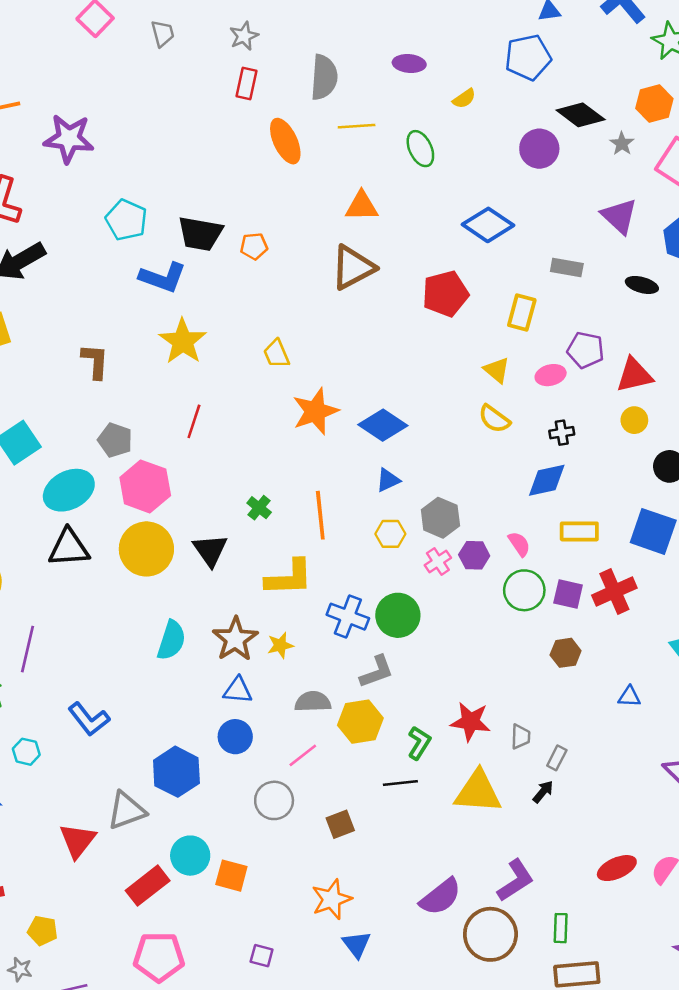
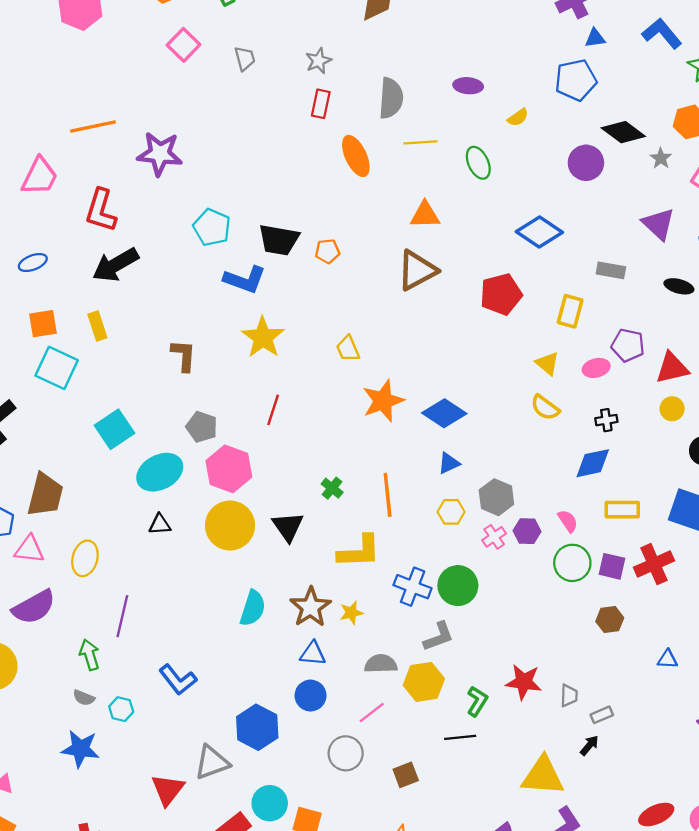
black triangle: (69, 548) -> (160, 524), size x0.6
gray rectangle: (557, 758) -> (602, 715), turned 40
yellow triangle: (478, 792) -> (543, 776), moved

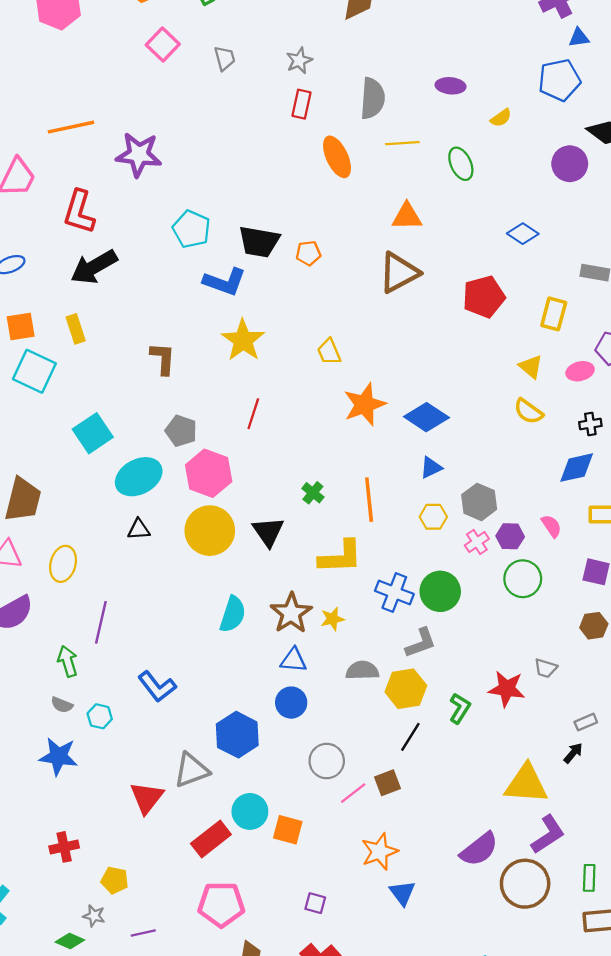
blue diamond: (539, 232) -> (523, 234), size x0.7
green circle: (572, 563) -> (523, 579), moved
gray trapezoid: (569, 696) -> (546, 668), moved, turned 105
pink line: (372, 713) -> (353, 793), moved
black line: (460, 737) -> (410, 737), moved, turned -52

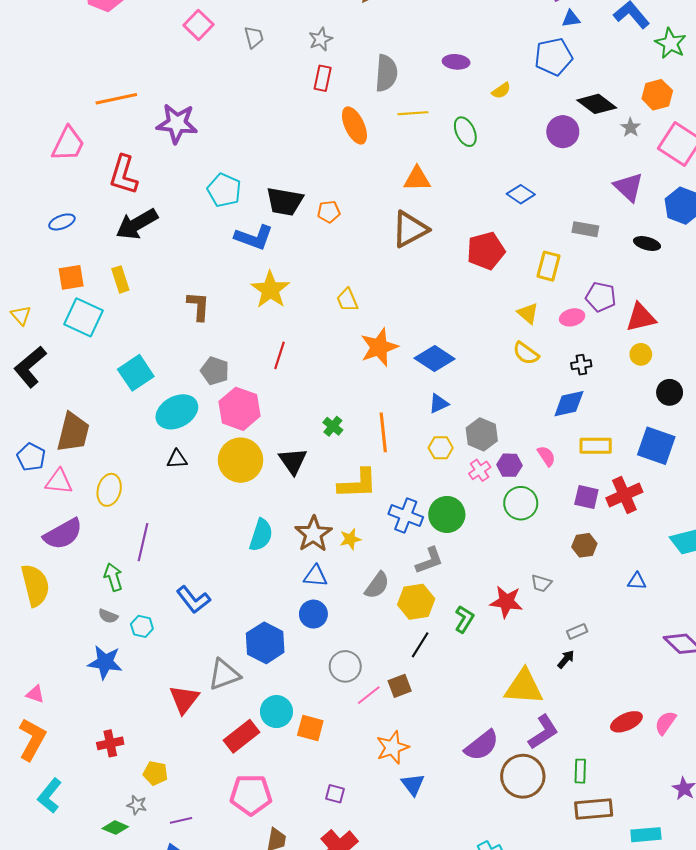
gray semicircle: (362, 670) -> (377, 585), turned 128

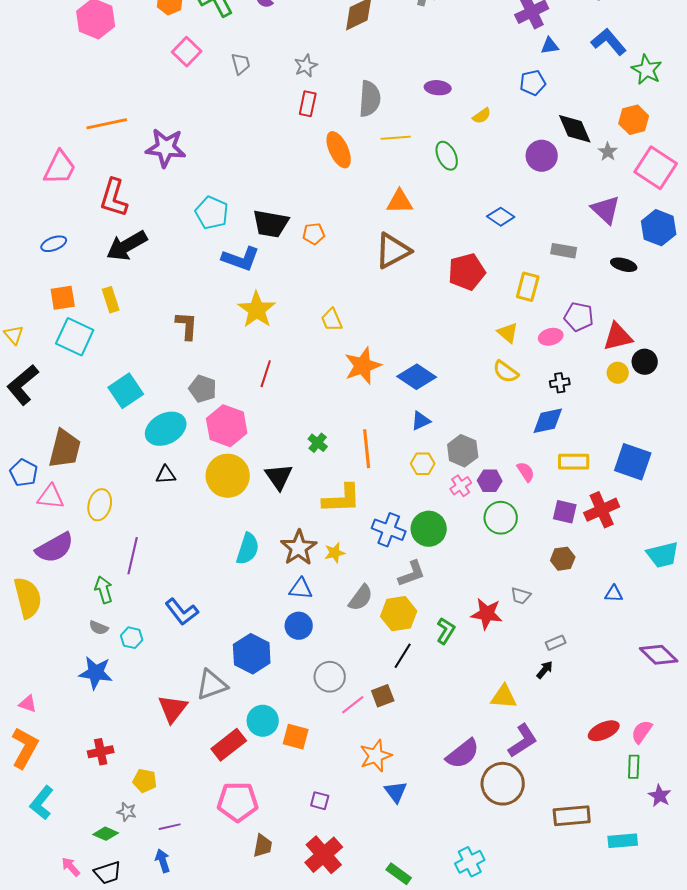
blue pentagon: (554, 57) -> (533, 83), size x0.7
black diamond: (597, 104) -> (575, 129), turned 30
black circle: (670, 392) -> (645, 362), moved
yellow triangle: (524, 687) -> (504, 697), size x0.7
green rectangle: (580, 771) -> (634, 767), moved

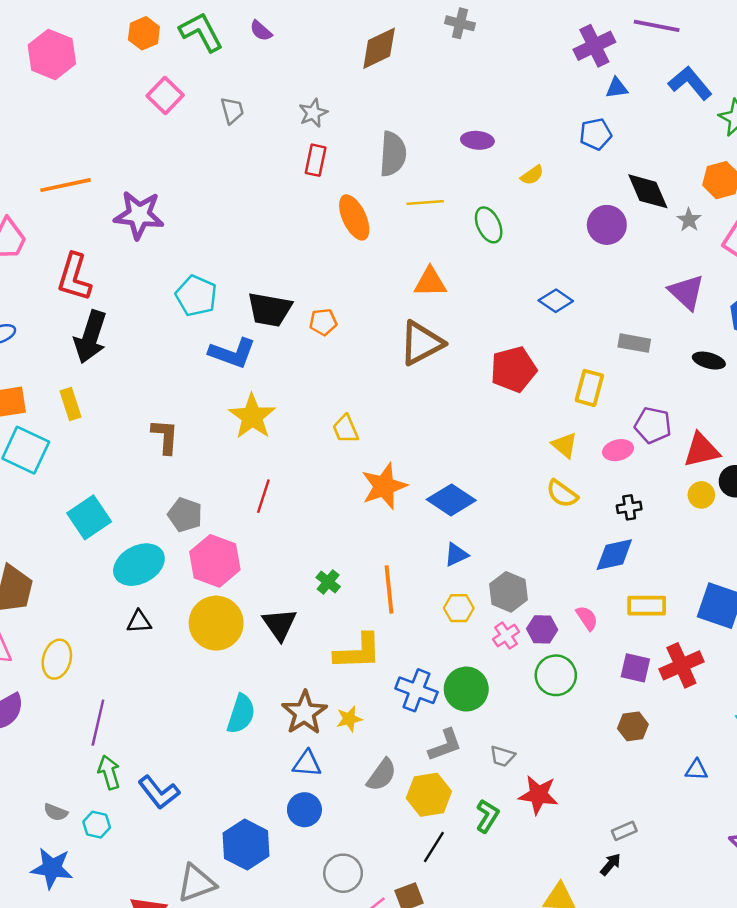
black arrow: (127, 246) -> (90, 337), turned -42
green arrow: (104, 590) -> (109, 772), moved
gray trapezoid: (521, 596) -> (502, 756), moved

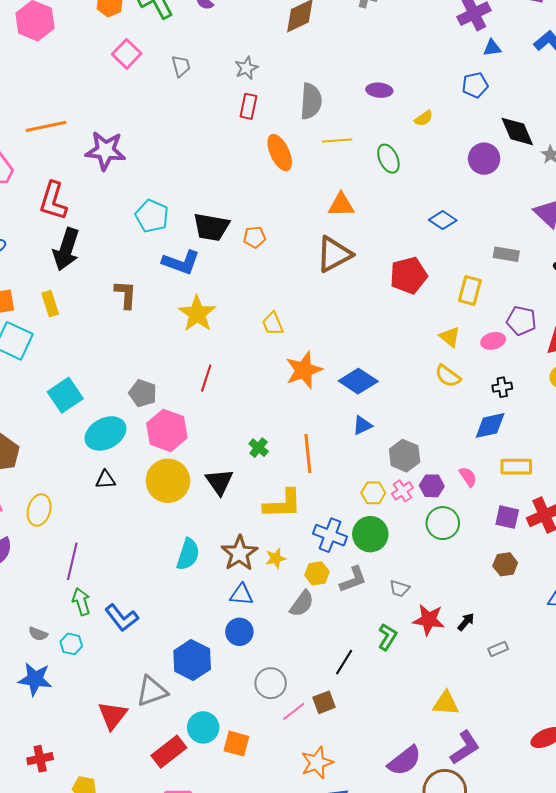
brown L-shape: (165, 436) -> (126, 295), moved
yellow hexagon: (459, 608) -> (373, 493), moved
yellow hexagon: (429, 795) -> (317, 573), moved, size x0.7
black arrow: (611, 864) -> (466, 622), moved

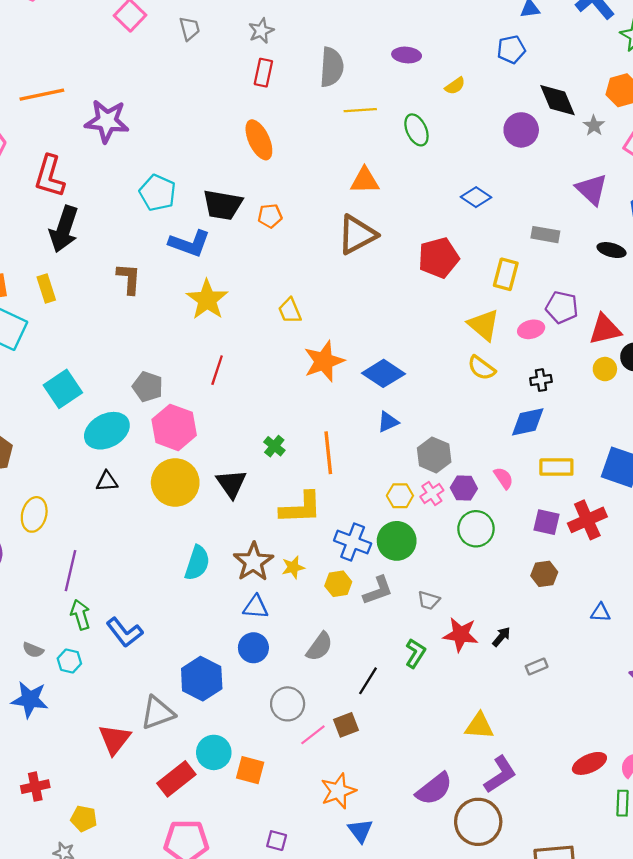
orange ellipse: (280, 153) -> (259, 140), moved
yellow triangle: (450, 337) -> (484, 325), size x1.4
gray semicircle: (302, 604) -> (320, 647), moved

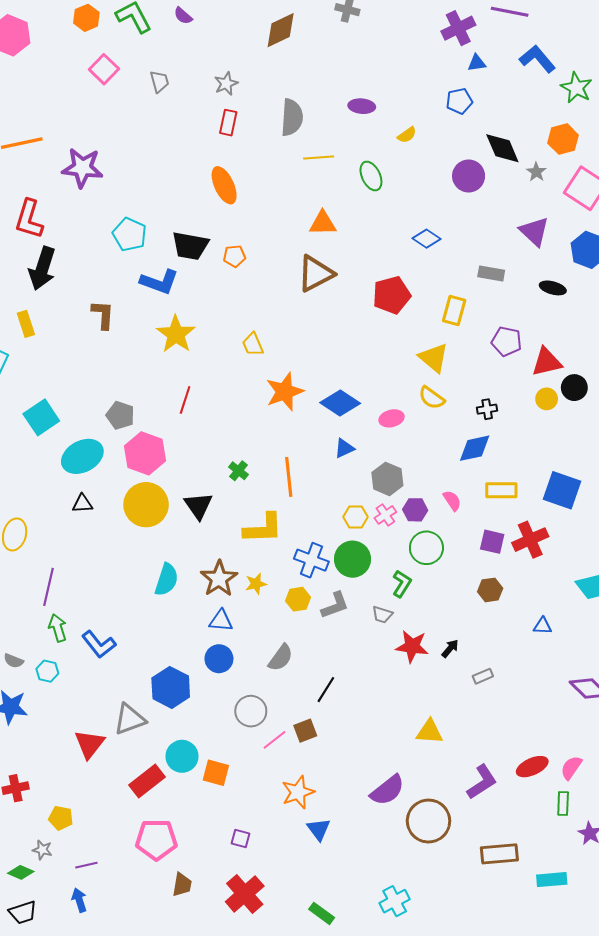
pink ellipse: (531, 329) -> (392, 418), moved
green L-shape: (415, 653) -> (402, 584), moved
purple L-shape: (500, 774) -> (482, 782), moved

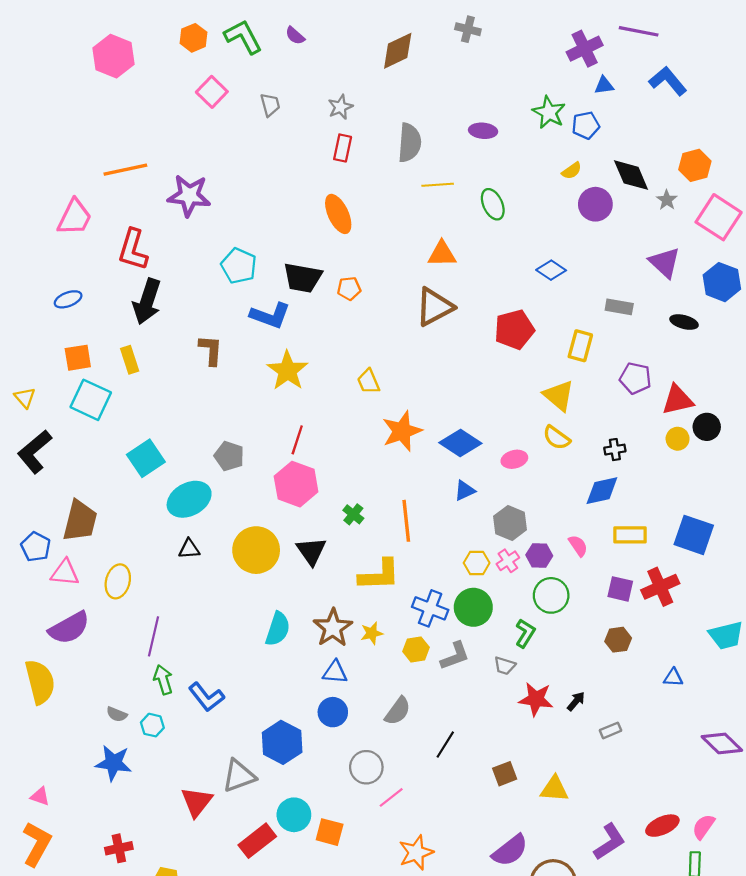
green star: (576, 88) -> (549, 112), moved
yellow semicircle: (407, 135) -> (572, 171), moved
pink hexagon: (145, 453) -> (296, 484), moved
brown square: (305, 731) -> (505, 774), moved

